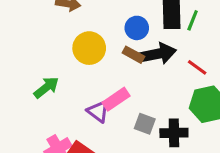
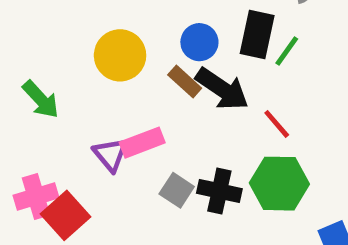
black arrow: (158, 54) -> (222, 89), turned 32
green arrow: (46, 87) -> (41, 99), turned 72
black cross: (174, 133) -> (219, 191), moved

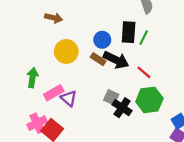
green arrow: (41, 99) -> (32, 78), turned -120
pink rectangle: (142, 143) -> (54, 93), moved
gray square: (177, 190) -> (111, 97), moved
black cross: (219, 191) -> (122, 108), turned 30

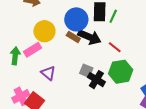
blue circle: (102, 40) -> (76, 19), size x1.5
pink rectangle: (54, 93) -> (33, 50), moved

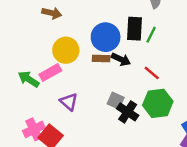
brown rectangle: (73, 37) -> (101, 58), turned -32
black arrow: (89, 37) -> (121, 59), size x0.7
green arrow: (15, 56) -> (29, 79), turned -66

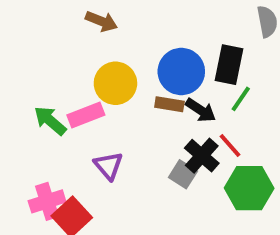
green line: (151, 35) -> (241, 99), moved
red line: (152, 73) -> (230, 146), moved
black cross: (128, 112) -> (202, 156), moved

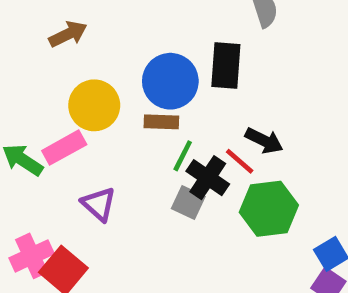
brown arrow: (101, 21) -> (68, 34), turned -40
green line: (241, 99) -> (183, 156), moved
black arrow: (201, 110) -> (264, 141), moved

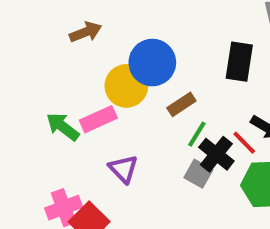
brown arrow: (68, 34) -> (86, 32), moved
blue circle: (170, 81) -> (152, 63), moved
brown rectangle: (161, 122) -> (181, 104), turned -40

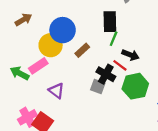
green line: (197, 134) -> (114, 39), moved

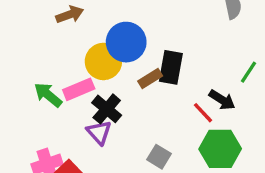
black rectangle: (110, 22) -> (171, 67), moved
green line: (114, 39) -> (249, 72), moved
black cross: (106, 74) -> (107, 109), moved
gray square: (98, 86) -> (159, 157), moved

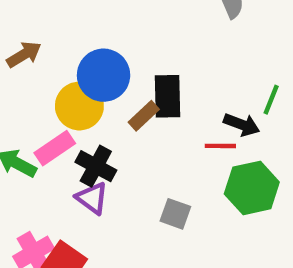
green line: (249, 72) -> (271, 100), moved
red line: (203, 113) -> (220, 146), turned -35

